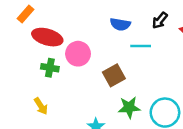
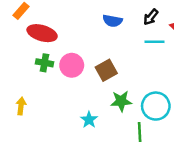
cyan line: (141, 46) -> (155, 42), moved
pink circle: (78, 54) -> (72, 65), moved
yellow arrow: (41, 106) -> (21, 106), moved, turned -140

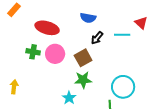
black arrow: (151, 17) -> (97, 38), moved
red ellipse: (42, 33) -> (47, 28), moved
green star: (121, 101) -> (83, 80), moved

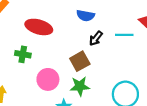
pink circle: (55, 54) -> (48, 79), moved

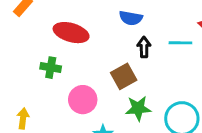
black arrow: (96, 38) -> (144, 47), turned 140
green star: (80, 86) -> (138, 108), moved

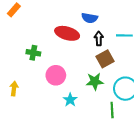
red ellipse: (71, 33) -> (67, 33), moved
brown square: (124, 76) -> (105, 59), moved

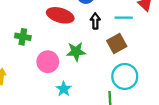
brown square: (105, 59) -> (117, 44), moved
green star: (95, 81) -> (76, 52), moved

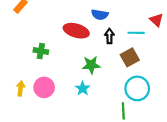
pink circle: (48, 62) -> (44, 87), moved
cyan star: (64, 89) -> (83, 88), moved

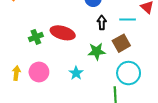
red ellipse: (76, 31) -> (63, 33), moved
green cross: (41, 51) -> (36, 37), turned -32
green star: (91, 65) -> (97, 51), moved

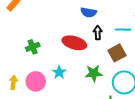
red ellipse: (63, 33) -> (74, 43), moved
green star: (97, 51) -> (94, 73), moved
cyan star: (76, 73) -> (59, 72), moved

